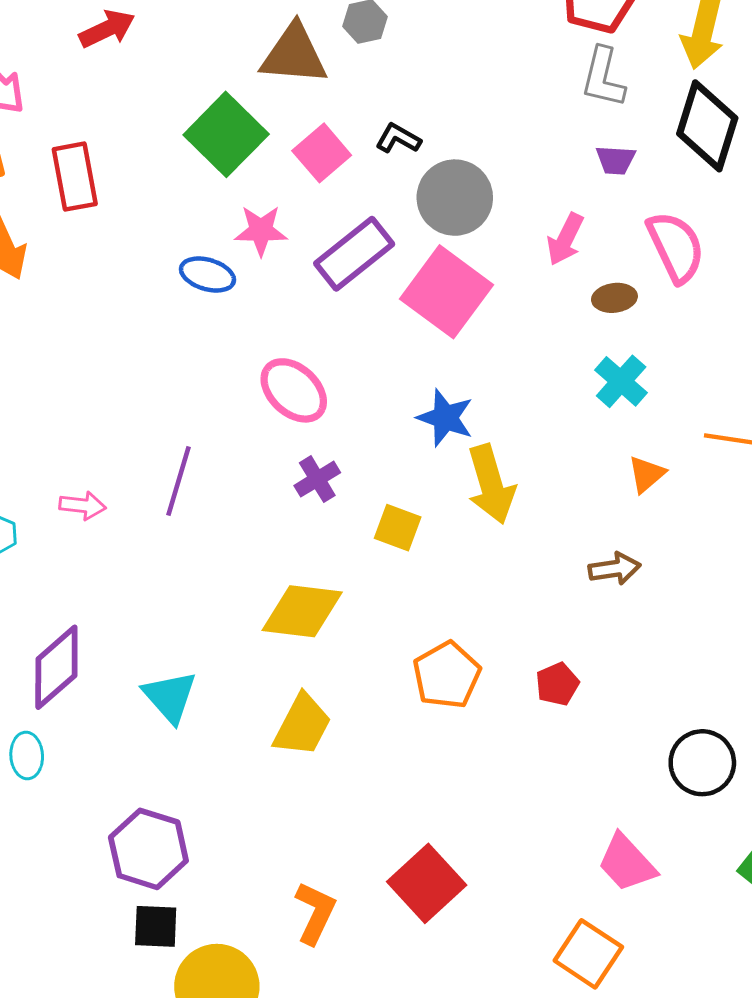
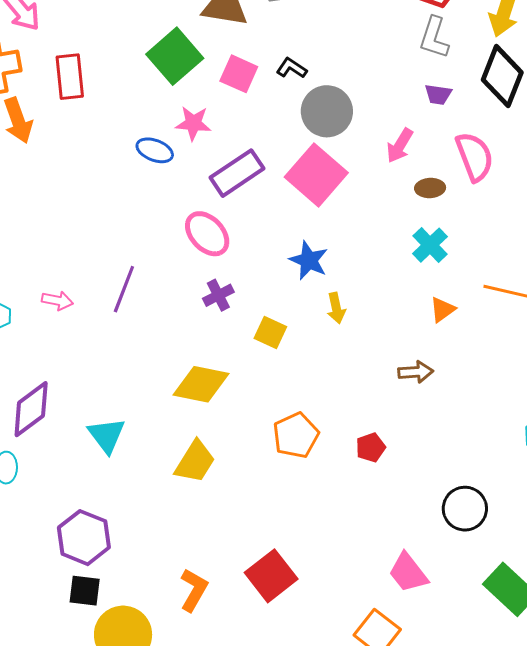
pink square: (322, 153) -> (239, 74), turned -30
purple rectangle: (354, 254) -> (237, 173), moved
yellow arrow: (491, 484) -> (336, 308), size x0.6

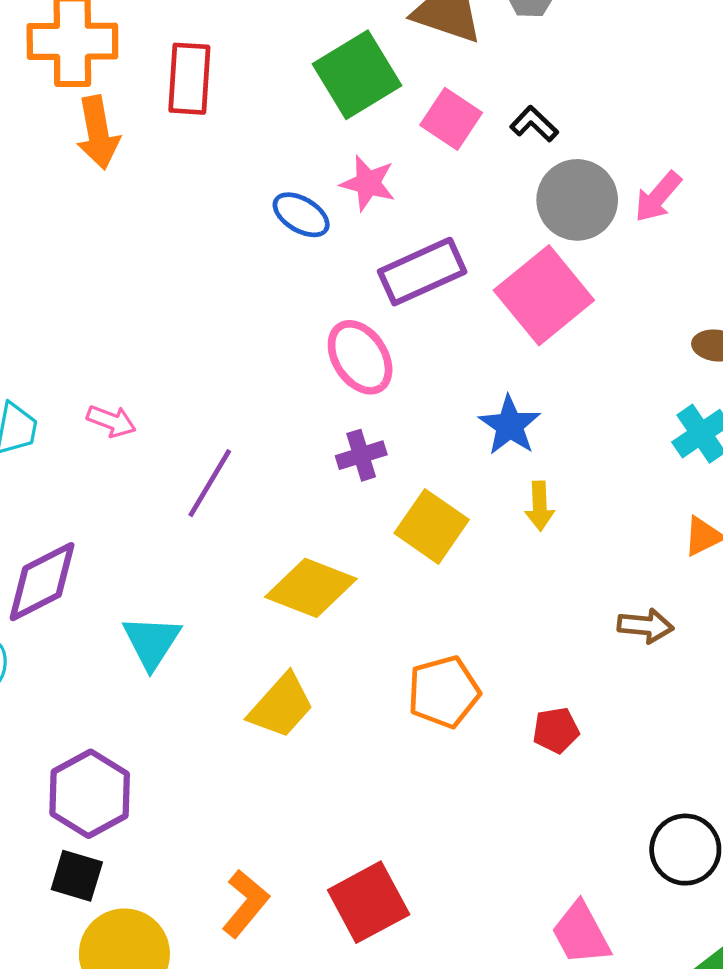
pink arrow: (400, 146) -> (658, 197), moved
purple line: (124, 289) -> (210, 483), moved
yellow square: (270, 333) -> (432, 526), size x1.4

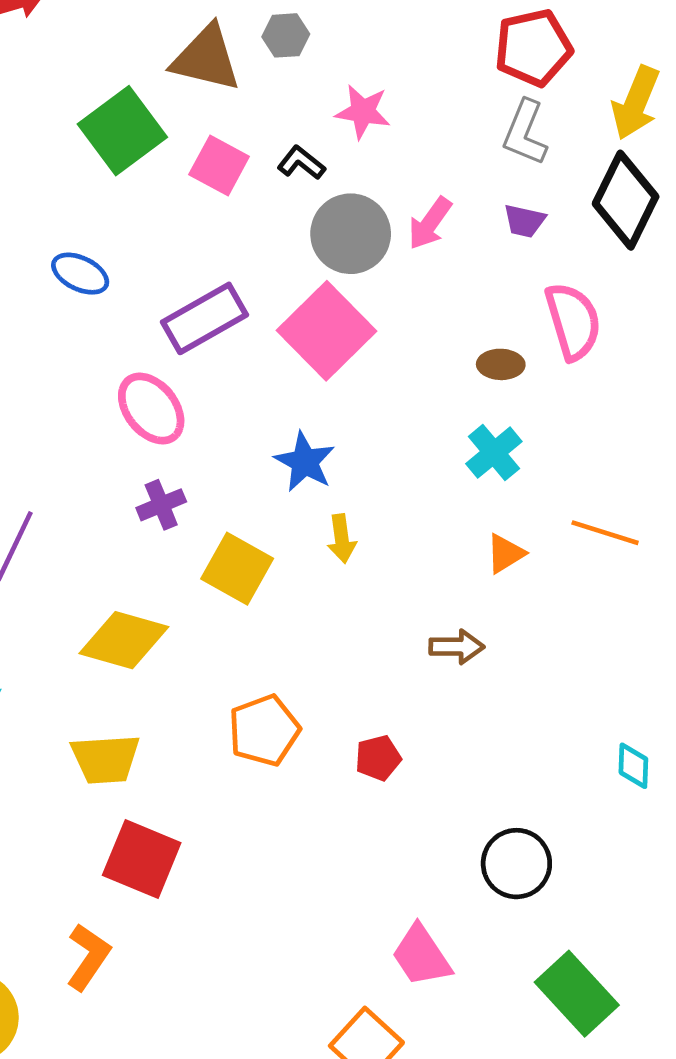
pink star: (368, 183) -> (363, 112), moved
yellow trapezoid: (281, 706) -> (105, 759), turned 50
red square: (369, 902) -> (142, 859), moved, turned -34

